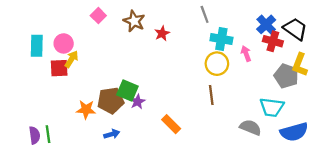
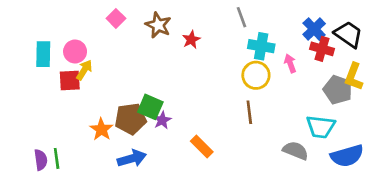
orange star: (86, 110) -> (101, 129), turned 30
blue arrow: (112, 134) -> (132, 158), size x1.5

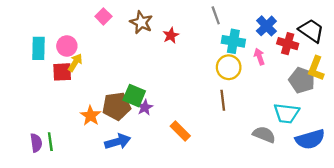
blue cross: (314, 29) -> (266, 26), moved

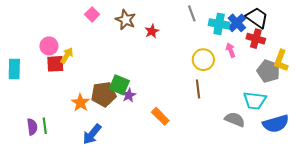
black trapezoid: (311, 31) -> (257, 18), moved
cyan cross: (233, 41) -> (219, 24), moved
pink circle: (67, 46) -> (49, 46), moved
cyan rectangle: (39, 48) -> (14, 69), moved
blue arrow: (118, 142) -> (92, 134), moved, turned 145

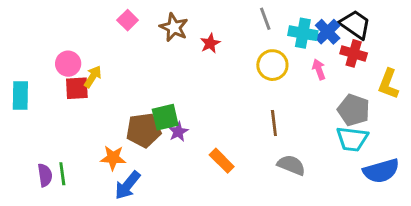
yellow circle: (203, 60) -> (272, 65), moved
gray pentagon: (268, 71) -> (354, 110), moved
green square: (119, 85) -> (165, 117), turned -36
orange star: (80, 103) -> (113, 158), moved, turned -30
gray semicircle: (235, 119) -> (291, 165), moved

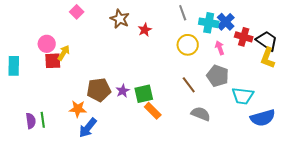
pink square: (128, 20) -> (77, 12), moved
black trapezoid: (355, 24) -> (267, 41), moved
gray pentagon: (354, 110) -> (218, 76), moved
green square: (165, 117) -> (144, 94), moved
brown line: (274, 123) -> (189, 85), turned -30

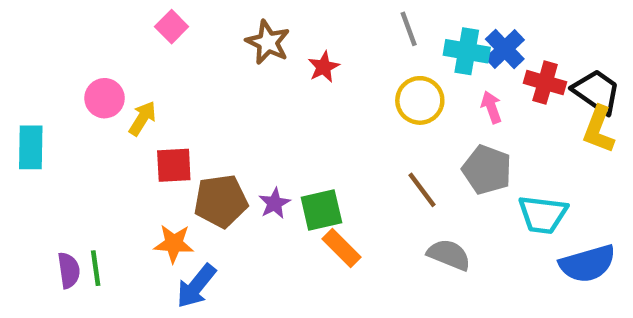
red square: (53, 61) -> (174, 165), moved

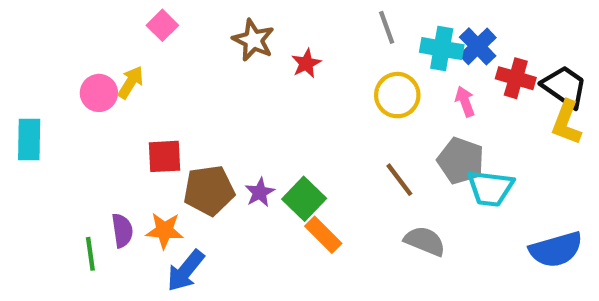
yellow arrow: (143, 118) -> (131, 82), moved
green square: (321, 210) -> (304, 199), turned -33
cyan trapezoid: (543, 214) -> (490, 188), moved
purple semicircle: (69, 270) -> (122, 231), moved

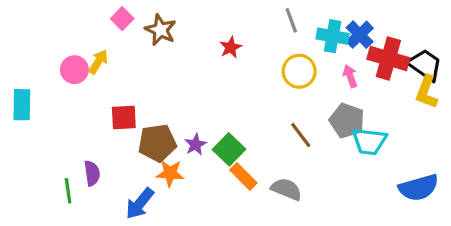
brown star: (253, 40) -> (160, 30), moved
red cross: (516, 78) -> (388, 59), size x1.4
orange star: (164, 231) -> (170, 173), moved
gray semicircle: (425, 241) -> (286, 189), moved

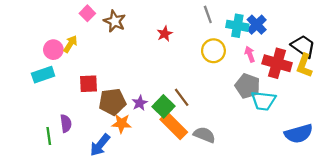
red cross: (388, 59) -> (277, 63), moved
cyan rectangle: (22, 105) -> (43, 75), moved, turned 70
brown line: (301, 135) -> (182, 97), moved
orange rectangle: (243, 176) -> (174, 126), size x1.4

